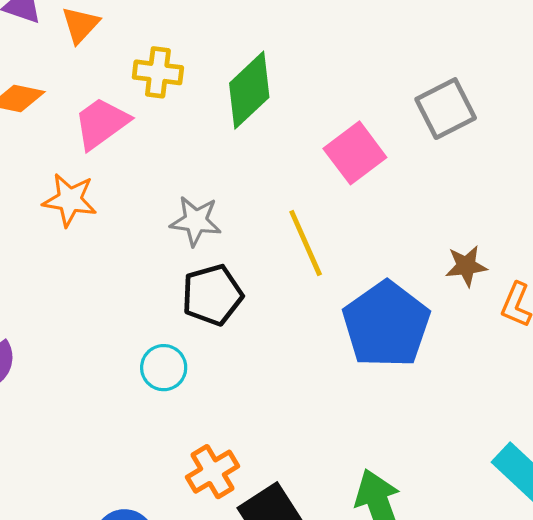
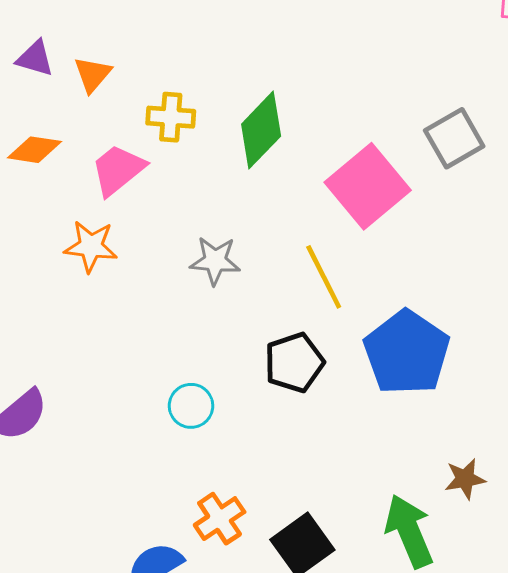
pink square: (355, 153) -> (368, 186), size x1.4
brown star: (466, 266) -> (465, 479), moved
black pentagon: (212, 295) -> (294, 363), moved
orange cross: (213, 472) -> (220, 519), moved

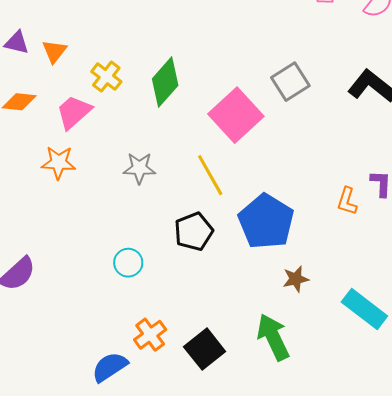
yellow cross: (171, 117) -> (106, 77), turned 36
brown star: (465, 479) -> (296, 279), moved

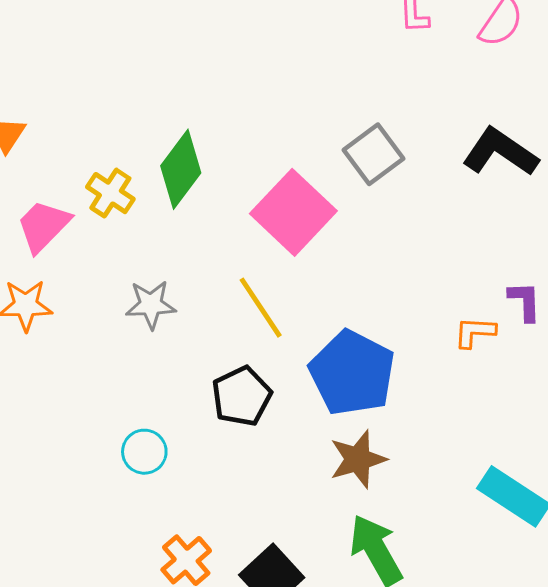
yellow cross: (106, 77) -> (110, 193), moved
orange L-shape: (347, 201) -> (475, 332), turned 80
brown star: (296, 279) -> (358, 459), moved, size x1.4

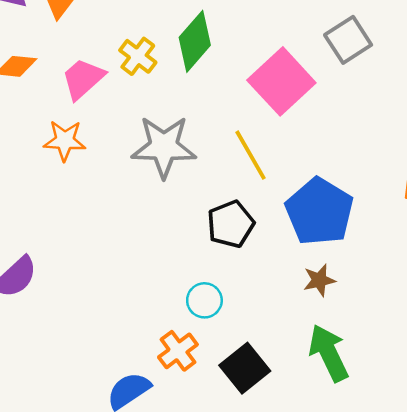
gray star: (151, 305) -> (164, 147), size x1.6
cyan circle: (144, 452) -> (204, 300), moved
brown star: (358, 459) -> (319, 280), size x0.7

